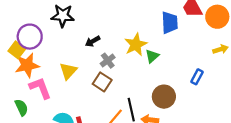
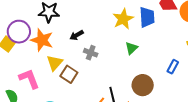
yellow star: (136, 45) -> (123, 19), moved
gray cross: (108, 61) -> (91, 53), turned -32
orange star: (27, 65) -> (42, 40), moved, turned 30
brown square: (102, 82) -> (69, 74), moved

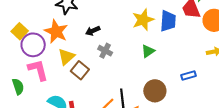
purple circle: (19, 32) -> (33, 45), moved
blue rectangle: (173, 67) -> (188, 75), turned 40

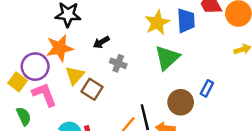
yellow square: (20, 31) -> (17, 82), moved
orange star: (56, 31) -> (60, 48), turned -30
green triangle: (148, 51) -> (167, 58), size x1.6
blue rectangle: (188, 75) -> (207, 88), moved, turned -40

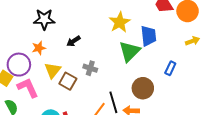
blue trapezoid: (186, 21) -> (149, 36), moved
orange star: (60, 48) -> (39, 48), size x0.6
gray cross: (118, 63) -> (90, 68), moved
blue rectangle: (207, 88) -> (170, 68), moved

